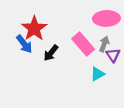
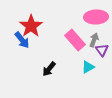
black arrow: (51, 53) -> (49, 69), moved

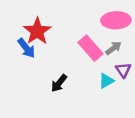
gray arrow: (94, 40) -> (114, 48), turned 32
purple triangle: (102, 50) -> (123, 70), moved

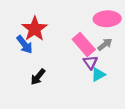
purple triangle: (123, 70) -> (90, 62), moved
black arrow: (59, 83) -> (38, 77), moved

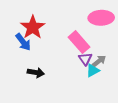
gray arrow: (105, 44) -> (99, 61), moved
black arrow: (38, 77) -> (36, 73), turned -119

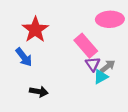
blue arrow: (23, 42) -> (24, 57), moved
black arrow: (36, 73) -> (39, 92), moved

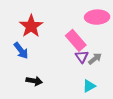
cyan triangle: (101, 77) -> (89, 86), moved

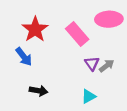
pink rectangle: (76, 40) -> (77, 34), moved
cyan triangle: (89, 86) -> (88, 96), moved

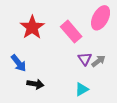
pink ellipse: (109, 19) -> (101, 18), turned -60
blue arrow: (24, 57) -> (19, 63), moved

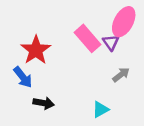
red star: (32, 27) -> (36, 50), moved
purple triangle: (85, 59) -> (111, 42), moved

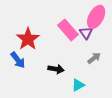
black arrow: (44, 103) -> (56, 69), moved

